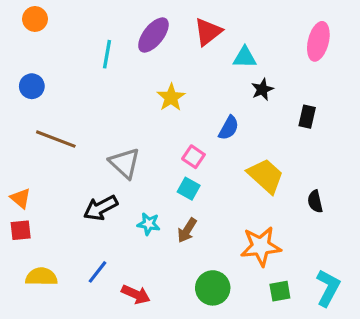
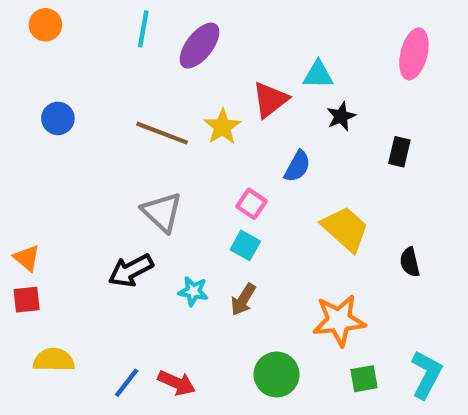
red triangle: (208, 32) -> (270, 100), moved
cyan line: (107, 54) -> (143, 29), moved
blue circle: (32, 86) -> (58, 118), moved
brown line: (56, 139) -> (162, 133), moved
blue line: (97, 272) -> (127, 383), moved

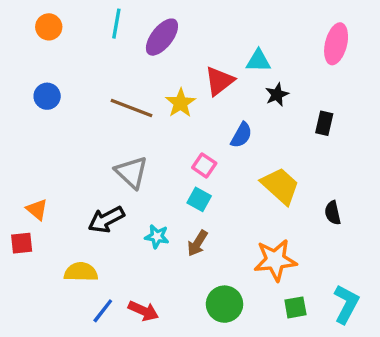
orange circle: (45, 25) -> (49, 27), moved
orange triangle: (27, 258) -> (37, 209), moved
yellow semicircle: (54, 360) -> (81, 272), moved

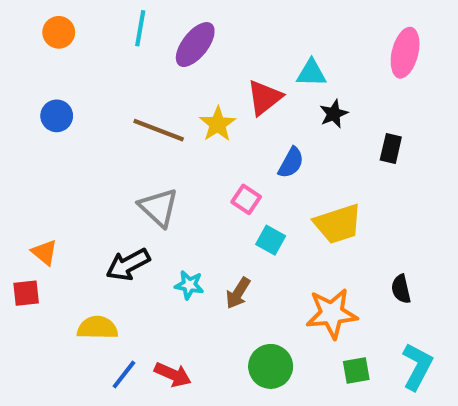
yellow trapezoid: (280, 186) -> (338, 224), turned 120
cyan square: (199, 199) -> (271, 240), moved
black semicircle: (333, 213) -> (401, 289), moved

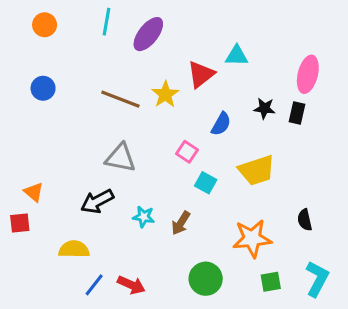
pink ellipse: (405, 53) -> (308, 74), moved
black star: (334, 114) -> (264, 108), moved, turned 30
gray triangle: (159, 208) -> (120, 158), turned -32

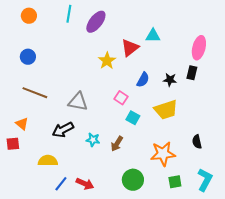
brown line: (120, 99) -> (35, 93), moved
black star: (264, 108) -> (170, 80), moved

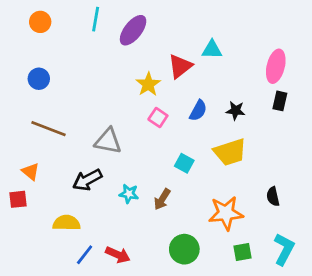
black rectangle: (192, 73) -> (280, 101), moved
pink square: (121, 98) -> (158, 118), moved

